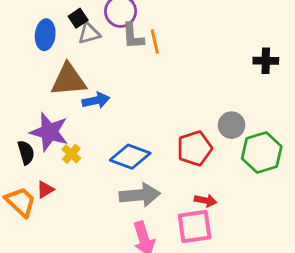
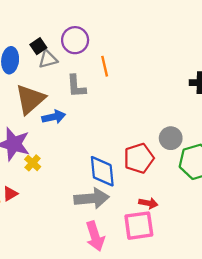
gray L-shape: (133, 36) -> (76, 86), moved
brown triangle: (68, 80) -> (30, 99), turned -36
blue diamond: (130, 157) -> (102, 171), moved, turned 64

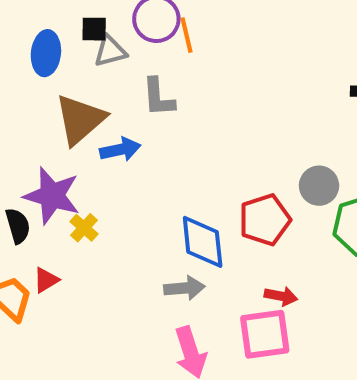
black square: (38, 46) -> (94, 29), turned 35
orange line: (105, 66) -> (186, 35), moved
gray arrow: (92, 198) -> (184, 288), size x0.7

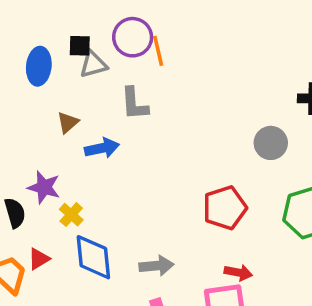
brown triangle: (80, 119) -> (68, 122), size x0.5
gray circle: (319, 186) -> (271, 143), moved
purple star: (52, 196) -> (44, 187), size x0.7
blue diamond: (203, 242) -> (93, 257), moved

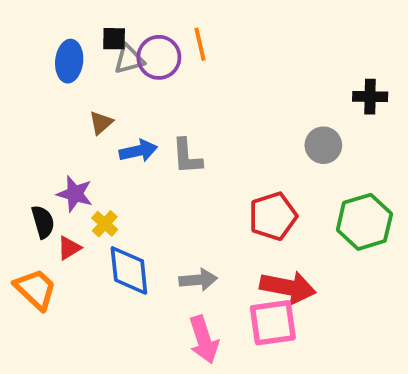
purple circle: (133, 37) -> (159, 57), moved
gray L-shape: (134, 104) -> (187, 156), moved
red triangle: (39, 259) -> (69, 248), moved
red arrow: (238, 273) -> (288, 287), size x1.8

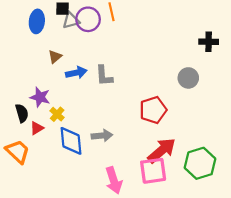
gray circle: (323, 145) -> (188, 78), moved
green hexagon: (364, 222) -> (200, 163), moved
gray arrow: (198, 280) -> (102, 136), moved
red arrow: (288, 287) -> (162, 151), turned -52

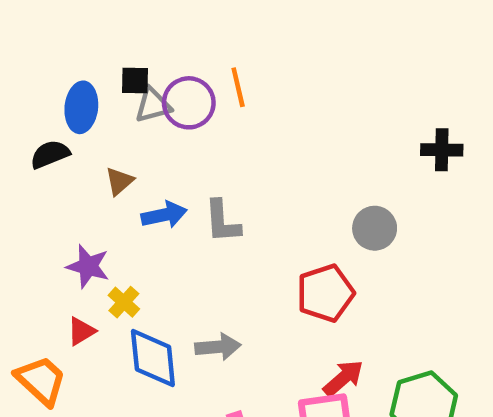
gray circle: (188, 78) -> (375, 228), moved
black semicircle: (22, 113) -> (50, 154), moved, turned -96
red arrow: (162, 151) -> (343, 378), size x0.7

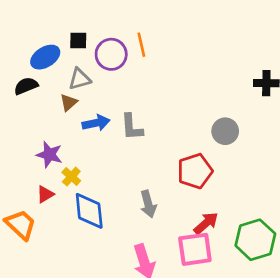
gray triangle: (153, 105) -> (80, 79), moved
blue ellipse: (81, 107) -> (45, 57), turned 52
gray arrow: (218, 347) -> (148, 204), moved, turned 80

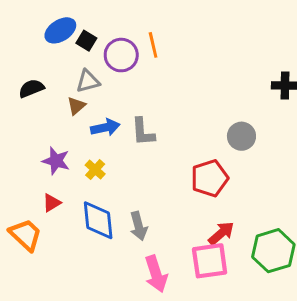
black square: (78, 41) -> (86, 41), turned 30
blue ellipse: (45, 57) -> (60, 30), moved
yellow cross: (71, 177) -> (95, 170), moved
gray arrow: (148, 204) -> (139, 226), moved

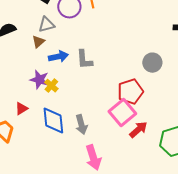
purple star: (56, 161) -> (39, 80), moved
pink square: (210, 261) -> (122, 113), moved, turned -32

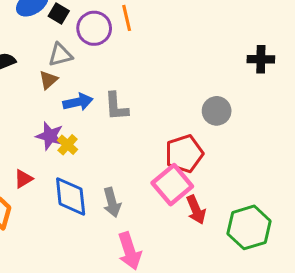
red arrow: (138, 130) -> (196, 210), turned 108

